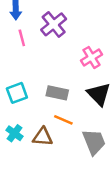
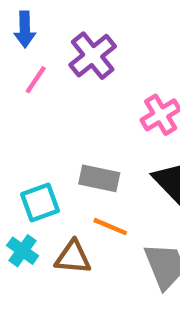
pink line: (22, 38) -> (36, 80), turned 49
cyan square: (17, 93) -> (40, 202), moved

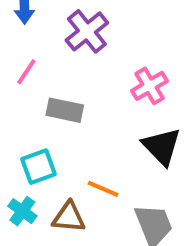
pink line: (36, 80) -> (26, 72), moved
gray rectangle: (99, 178) -> (65, 110), moved

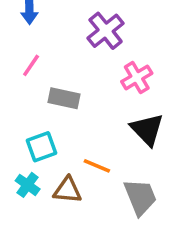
purple cross: (87, 31) -> (106, 31), moved

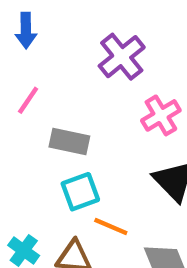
cyan square: (41, 147) -> (80, 192), moved

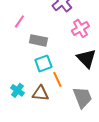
orange line: (111, 227) -> (57, 79), turned 42

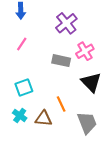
gray rectangle: (38, 40) -> (61, 61), moved
cyan square: (43, 63) -> (24, 87), moved

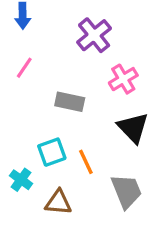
gray rectangle: (61, 61) -> (70, 102), moved
cyan square: (24, 87) -> (52, 152), moved
brown triangle: (43, 119) -> (58, 202), moved

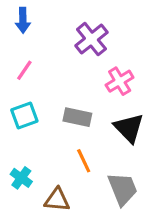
gray rectangle: (70, 102) -> (77, 117), moved
cyan square: (52, 152) -> (24, 116), moved

